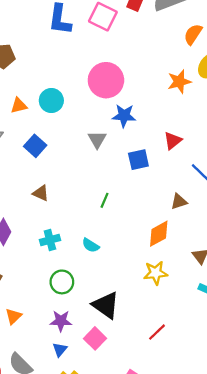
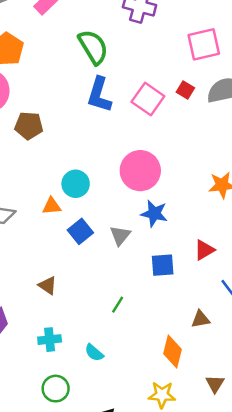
orange triangle: (19, 106) -> (52, 206), moved
blue square: (35, 146) -> (80, 231), moved
orange diamond: (159, 234) -> (172, 352), turned -56

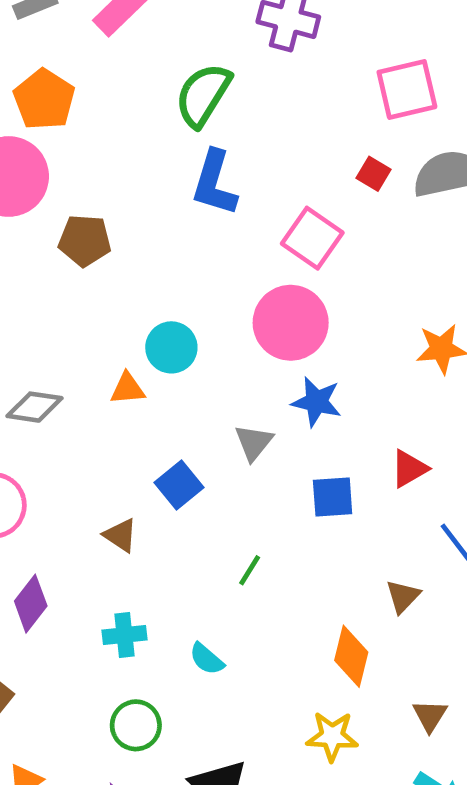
green semicircle: (93, 47) -> (203, 95), turned -117
pink square: (148, 99) -> (312, 238), moved
blue square: (80, 231) -> (179, 485), moved
brown triangle: (201, 319) -> (403, 596), turned -36

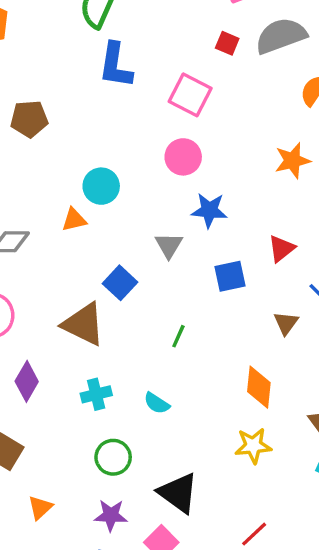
pink circle: (291, 323) -> (183, 157), size x0.7
brown triangle: (120, 535) -> (84, 324), size x1.8
brown triangle: (403, 596) -> (286, 323), moved

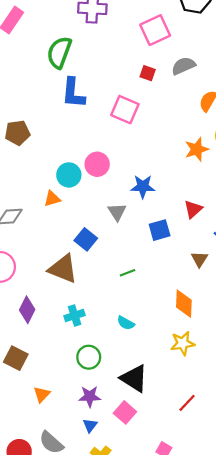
gray semicircle: (281, 36) -> (183, 66), size x0.7
pink circle: (183, 157) -> (97, 164), moved
green line: (178, 336) -> (127, 273), turned 49
cyan semicircle: (157, 403) -> (126, 323), moved

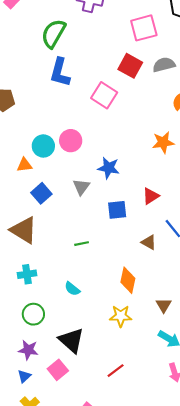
red square: (148, 73) -> (130, 66), size x1.6
blue square: (86, 239) -> (41, 193), moved
brown triangle: (199, 259) -> (149, 242), turned -42

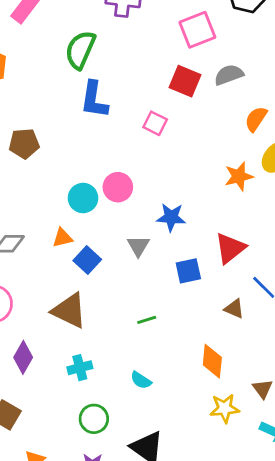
pink square: (104, 95) -> (155, 123), size x0.7
orange triangle: (24, 165) -> (62, 238), moved
red triangle: (151, 196) -> (230, 248), size x1.4
yellow star: (121, 316) -> (225, 408), moved

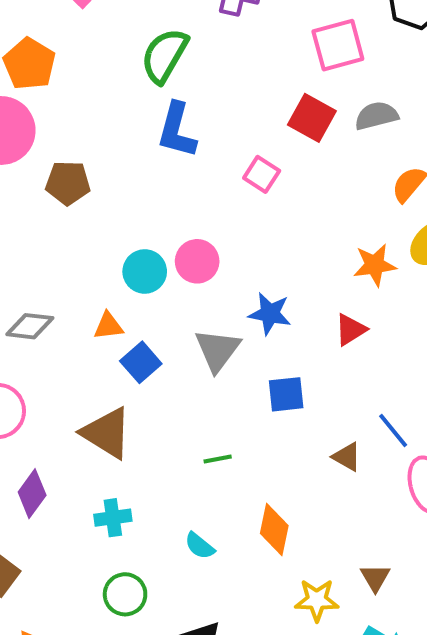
gray triangle: (138, 246) -> (217, 350), size x1.4
red triangle: (230, 248) -> (351, 330), moved, size x0.7
orange diamond: (212, 361) -> (274, 530), moved

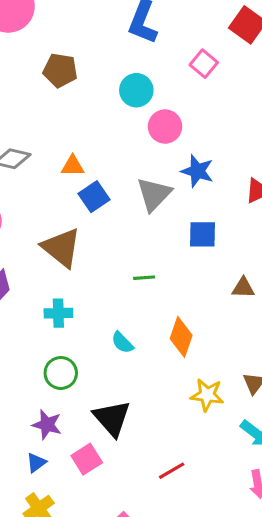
brown pentagon: (68, 183) -> (60, 70), moved
pink circle: (197, 261) -> (165, 127), moved
cyan circle: (145, 271) -> (136, 90), moved
brown triangle: (347, 457) -> (243, 288), turned -35

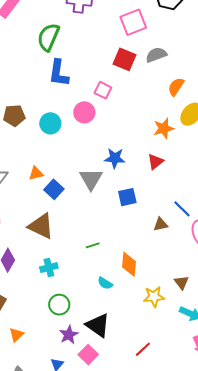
cyan circle: (136, 90) -> (50, 123), moved
pink circle: (165, 127) -> (84, 112), moved
green line: (144, 278) -> (93, 245), moved
cyan semicircle: (122, 343) -> (105, 283), moved
purple star: (47, 425) -> (69, 335), moved, turned -30

